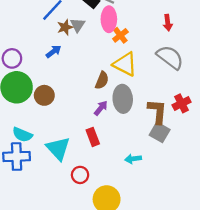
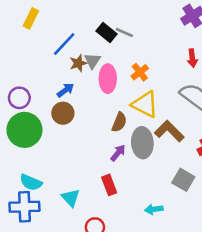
pink ellipse: (109, 19) -> (108, 79), moved
brown circle: (44, 95) -> (63, 113), moved
brown L-shape: (157, 112) -> (169, 131), moved, turned -50
cyan triangle: (58, 148) -> (71, 198), size x0.7

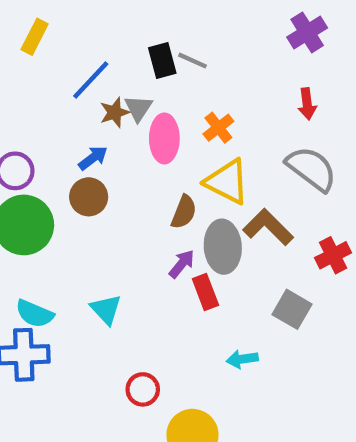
black rectangle: (106, 32) -> (162, 61), turned 36
red rectangle: (109, 185) -> (205, 292), moved
cyan triangle: (71, 198) -> (106, 309), moved

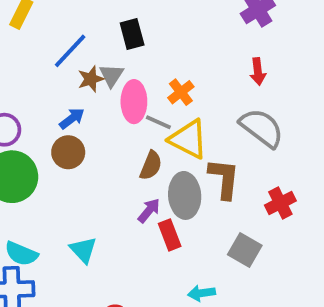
gray line: (192, 61) -> (158, 122), moved
brown L-shape: (268, 227) -> (224, 179), turned 51

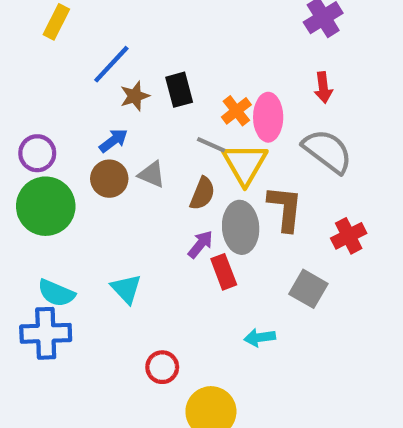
black rectangle: (132, 34) -> (179, 90), moved
gray triangle: (111, 75) -> (152, 174), moved, turned -40
pink ellipse: (134, 102) -> (268, 117), moved
yellow triangle: (188, 139) -> (245, 164), turned 33

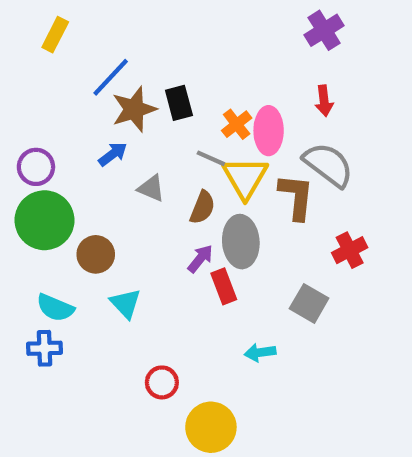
brown star: (135, 96) -> (134, 109), size x1.5
brown circle: (109, 179) -> (96, 254), moved
brown L-shape: (285, 208) -> (296, 197), moved
blue cross: (46, 333) -> (45, 348), size x0.7

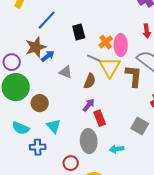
brown star: (134, 109) -> (36, 47), moved
gray ellipse: (241, 242) -> (89, 141), moved
blue cross: (45, 348) -> (38, 147), moved

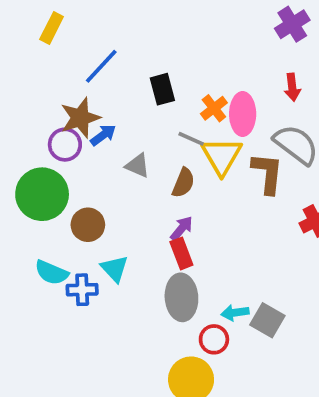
purple circle: (12, 62) -> (65, 145), moved
red rectangle: (100, 118) -> (181, 253), moved
gray square: (140, 126) -> (267, 320), moved
blue cross: (38, 147) -> (82, 290), moved
red circle: (71, 163) -> (214, 339), moved

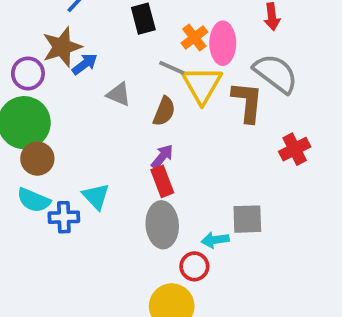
purple circle: (65, 145) -> (28, 73), moved
brown circle: (88, 225) -> (37, 159), moved
gray square: (267, 320) -> (247, 219), moved, turned -32

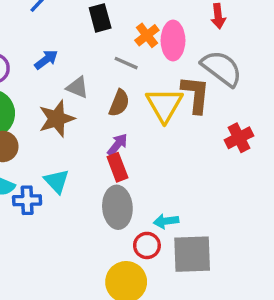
brown star: (62, 47) -> (57, 119), moved
yellow triangle: (202, 85) -> (164, 105), moved
gray square: (247, 219) -> (192, 254), moved, size x1.4

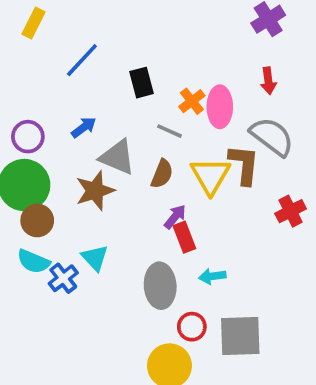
gray triangle: (77, 87) -> (117, 157), size x1.5
purple arrow: (117, 145) -> (175, 217), moved
red rectangle: (117, 167) -> (184, 237), moved
blue cross: (27, 200) -> (63, 278), turned -36
cyan arrow: (166, 221) -> (212, 276), moved

